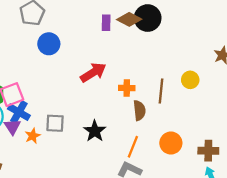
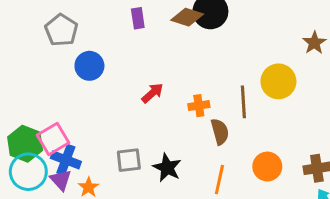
purple rectangle: (106, 23) -> (138, 18), moved
red arrow: (93, 72) -> (152, 93), size x0.7
yellow circle: (190, 80) -> (278, 81), size x1.5
gray square: (55, 123) -> (129, 160), moved

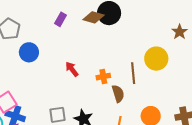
purple rectangle: (138, 18) -> (60, 19), turned 40
red arrow: (152, 93) -> (72, 69), turned -84

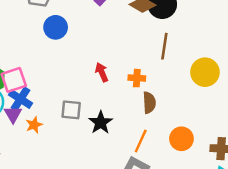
red arrow: (72, 69) -> (102, 72), moved
brown line: (133, 73) -> (164, 46), moved

